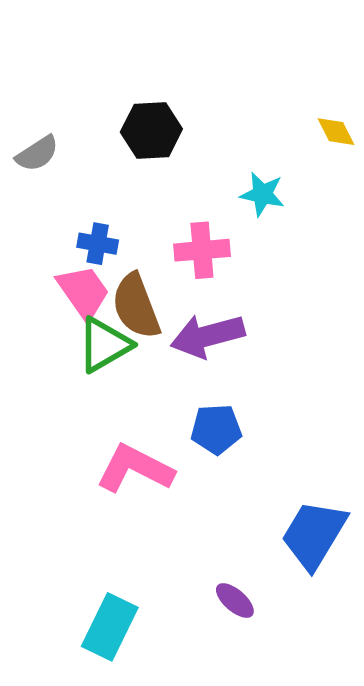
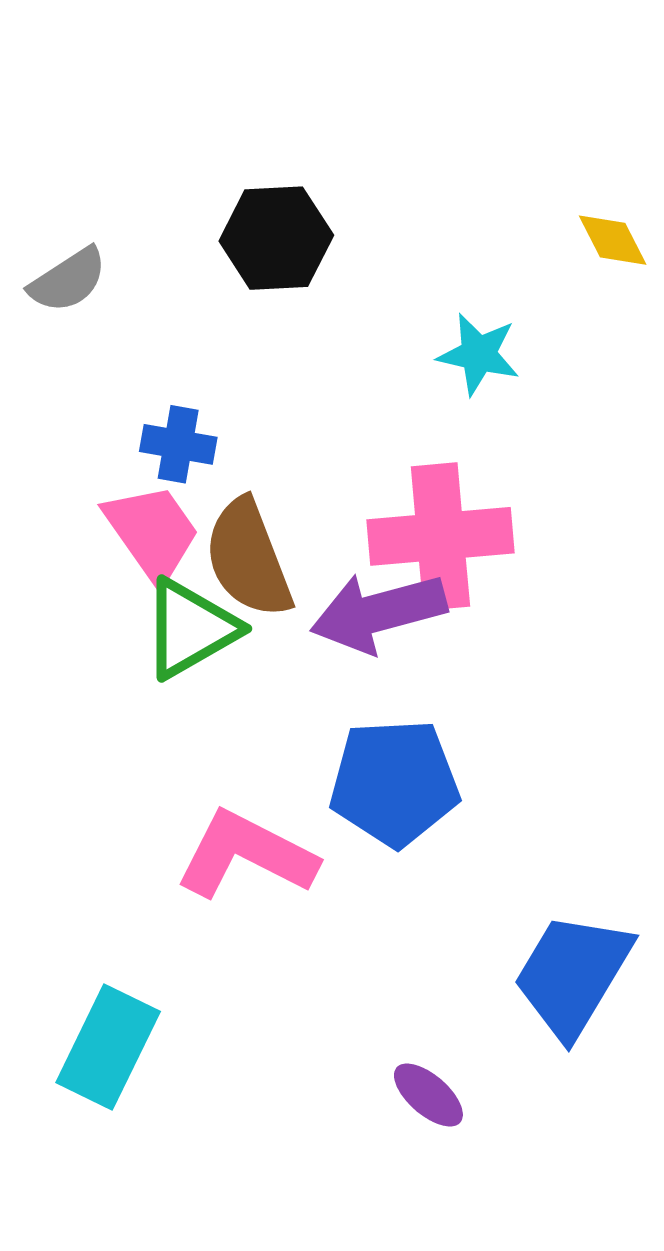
pink cross: (202, 250) -> (440, 536), moved, size x1.4
blue pentagon: (216, 429) -> (394, 783), size x1.4
cyan rectangle: (110, 627) -> (108, 1047), moved

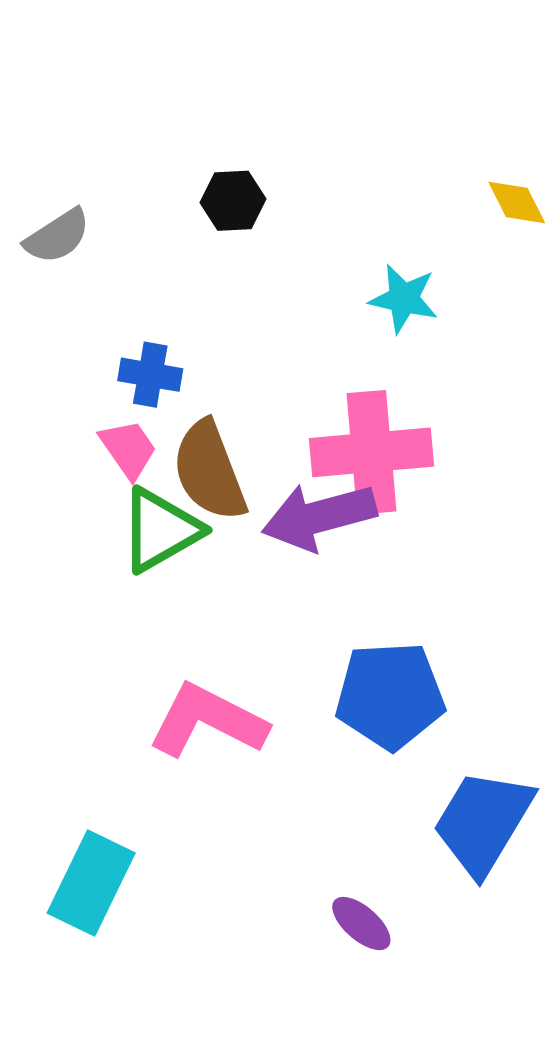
black hexagon: (276, 238) -> (233, 201), size x0.7
pink trapezoid: (152, 532) -> (128, 449), size x0.7
blue pentagon: (394, 783) -> (390, 696), moved

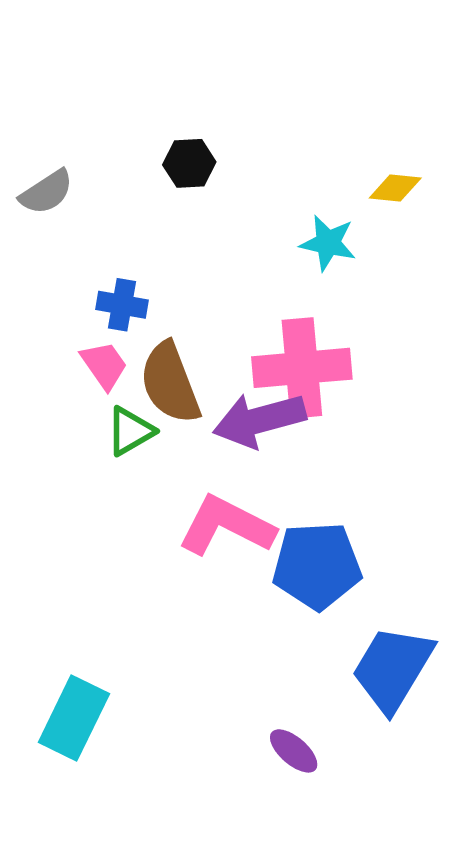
yellow diamond: (517, 202) -> (395, 188), moved, turned -57
green triangle: (160, 530) -> (130, 431), size x0.7
pink L-shape: (208, 721) -> (226, 526), moved

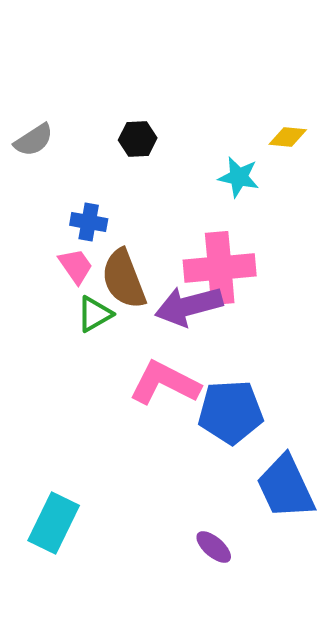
black hexagon: (189, 163) -> (138, 139), moved
blue trapezoid: (392, 669) -> (286, 487), turned -56

